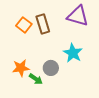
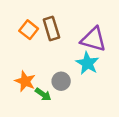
purple triangle: (78, 16) -> (93, 39), moved
orange star: (21, 68) -> (25, 81), turned 30

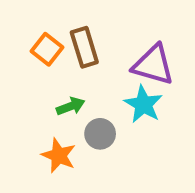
orange star: (25, 81) -> (59, 155), moved
green arrow: (43, 94) -> (71, 106), moved, turned -56

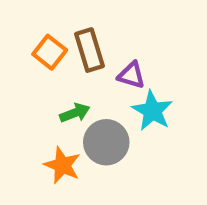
purple triangle: (153, 65) -> (131, 75), moved, size x0.6
gray circle: (100, 134) -> (106, 142), size x1.4

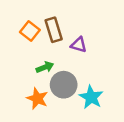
cyan star: (152, 111) -> (91, 97), moved

